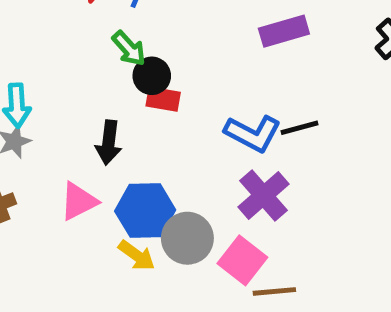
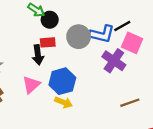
red rectangle: (163, 99) -> (48, 42), moved
gray circle: (187, 238) -> (79, 37), moved
pink square: (242, 260) -> (132, 43), moved

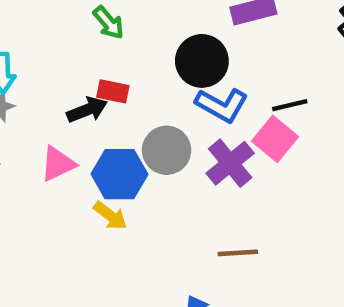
black circle: (50, 20) -> (202, 61), moved, size x1.5
black line: (122, 26) -> (290, 105), moved
gray circle: (79, 37) -> (167, 150), moved
black arrow: (38, 55) -> (87, 110), turned -120

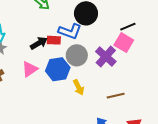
red rectangle: (113, 91) -> (54, 40), moved
blue L-shape: (222, 105) -> (70, 31), moved
yellow arrow: (110, 216) -> (79, 87), moved, turned 35

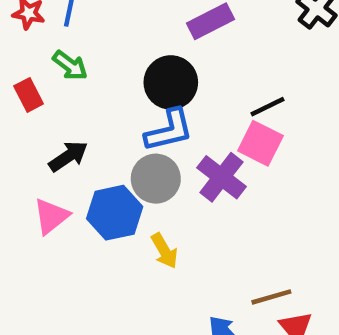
blue L-shape: (70, 31) -> (169, 130), moved, turned -30
red rectangle: (54, 40) -> (29, 95), moved, turned 64
brown line: (116, 96) -> (271, 297), moved

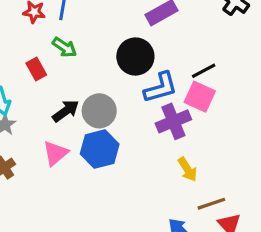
blue L-shape: (169, 130) -> (161, 88), moved
purple cross: (222, 177) -> (173, 121), turned 32
gray circle: (156, 179) -> (99, 111), moved
yellow arrow: (164, 251) -> (187, 169), moved

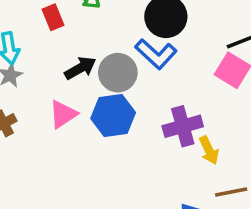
blue L-shape: (161, 88) -> (156, 54), moved, turned 51
purple cross: (173, 121) -> (183, 126), moved

